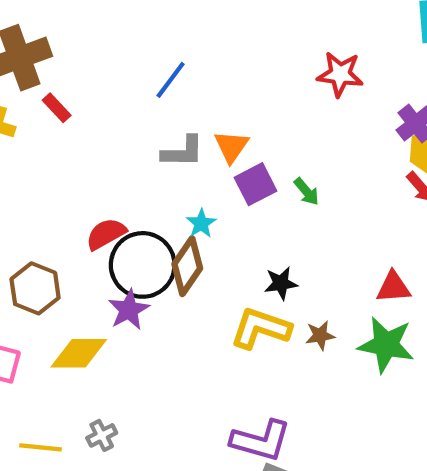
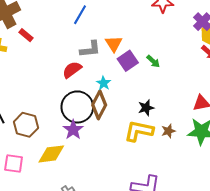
red semicircle: (106, 234) -> (72, 70), moved

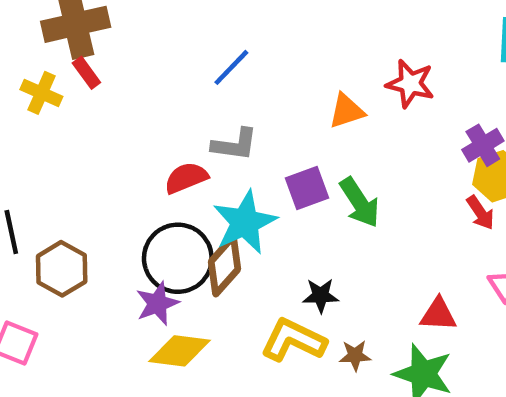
red rectangle: (26, 35) -> (86, 73), moved
orange triangle: (114, 44) -> (346, 111), moved, turned 30
green arrow: (153, 61) -> (360, 203), size x1.6
cyan star: (104, 83) -> (245, 222), size x2.0
yellow diamond: (51, 154) -> (180, 351), moved

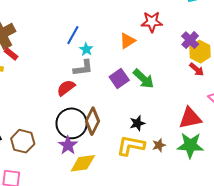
cyan star: (245, 222) -> (86, 49), moved, size x0.5
red triangle: (438, 314) -> (190, 118), size x1.4

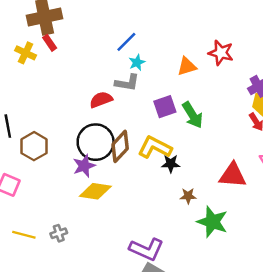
green star: (190, 145) -> (212, 222), moved
yellow L-shape: (131, 146) -> (155, 147), moved

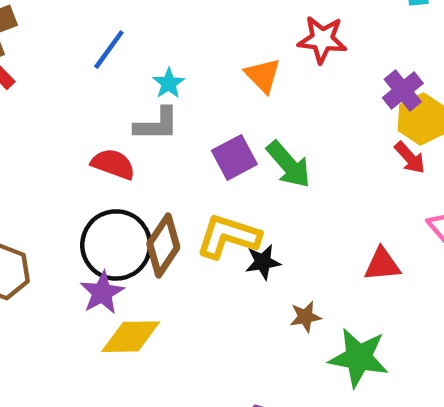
blue line: (126, 42) -> (109, 50), moved
orange triangle: (187, 66) -> (263, 75), turned -48
red semicircle: (101, 100) -> (113, 164), turned 50
red triangle: (233, 175) -> (382, 264), size x0.7

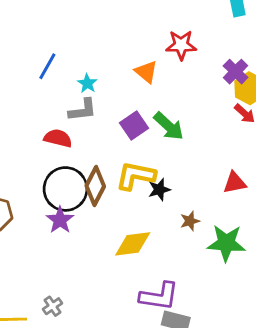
yellow diamond: (131, 337) -> (133, 244), moved

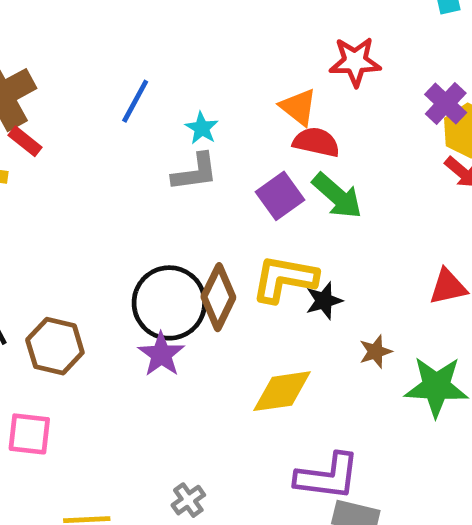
red semicircle: (58, 138) -> (316, 142), moved
gray cross: (53, 306) -> (188, 500), moved

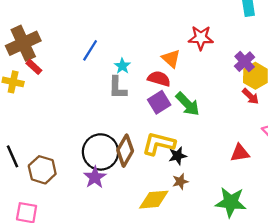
red semicircle: (316, 142) -> (159, 79), moved
gray L-shape: (195, 172) -> (117, 88), turned 95
brown star: (376, 352) -> (180, 181), moved

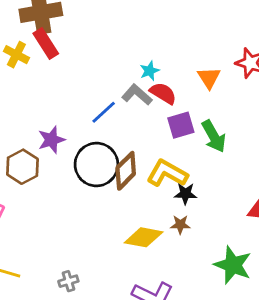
blue line: (90, 50) -> (104, 112), moved
red rectangle: (34, 67) -> (46, 44), size x1.5
red semicircle: (159, 79) -> (163, 93), moved
gray L-shape: (117, 88) -> (137, 95), turned 115
purple star: (95, 177) -> (51, 140), moved

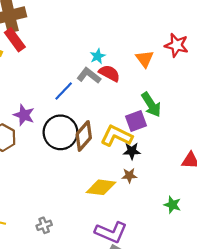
purple square: (181, 125) -> (136, 121), moved
purple star: (51, 140) -> (24, 115), turned -30
green star: (233, 265) -> (172, 205), size x0.6

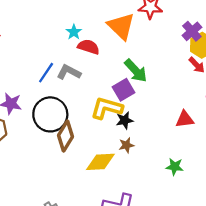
orange triangle: (145, 59) -> (121, 26), size x1.5
gray L-shape: (89, 76) -> (69, 72), moved
brown diamond: (84, 136) -> (66, 136), moved

